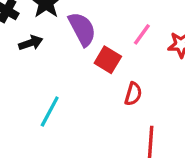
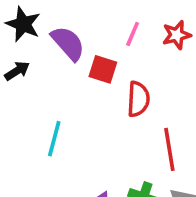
red semicircle: (133, 94) -> (138, 99), size x1.4

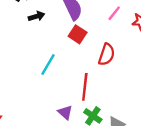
red square: (103, 69) -> (78, 34), moved
red line: (169, 149) -> (85, 87), moved

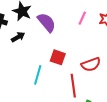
red square: (78, 34) -> (58, 57), moved
red semicircle: (107, 54) -> (91, 64), moved, turned 66

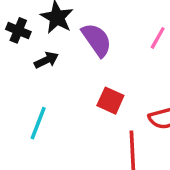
cyan line: (38, 75) -> (38, 123), moved

